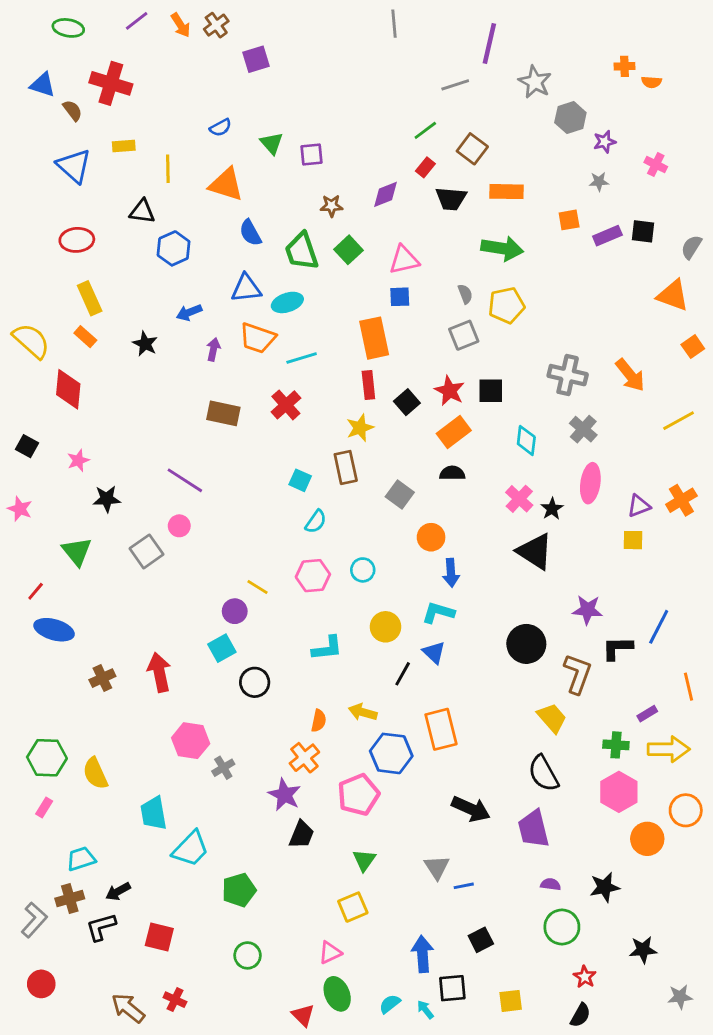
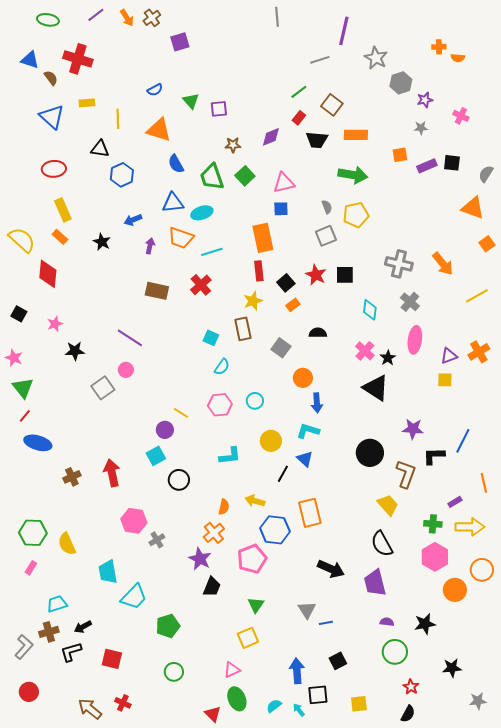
orange rectangle: (454, 432) -> (293, 305), moved, size x0.6
green triangle: (77, 551) -> (23, 388), moved

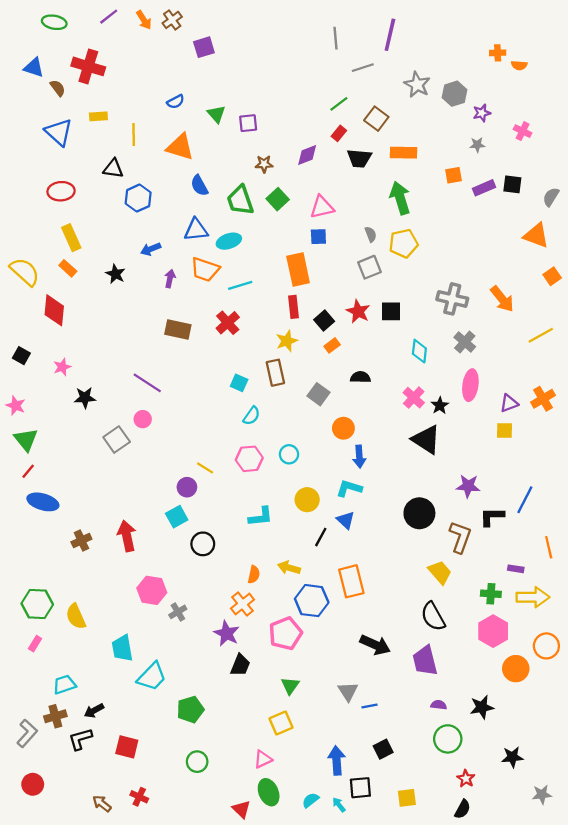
gray line: (277, 17) -> (335, 38), moved
gray star: (376, 58) -> (417, 85), moved
green arrow: (353, 175) -> (400, 198), turned -116
purple rectangle: (455, 502) -> (516, 569), turned 40
brown arrow: (90, 709) -> (102, 804), size x0.7

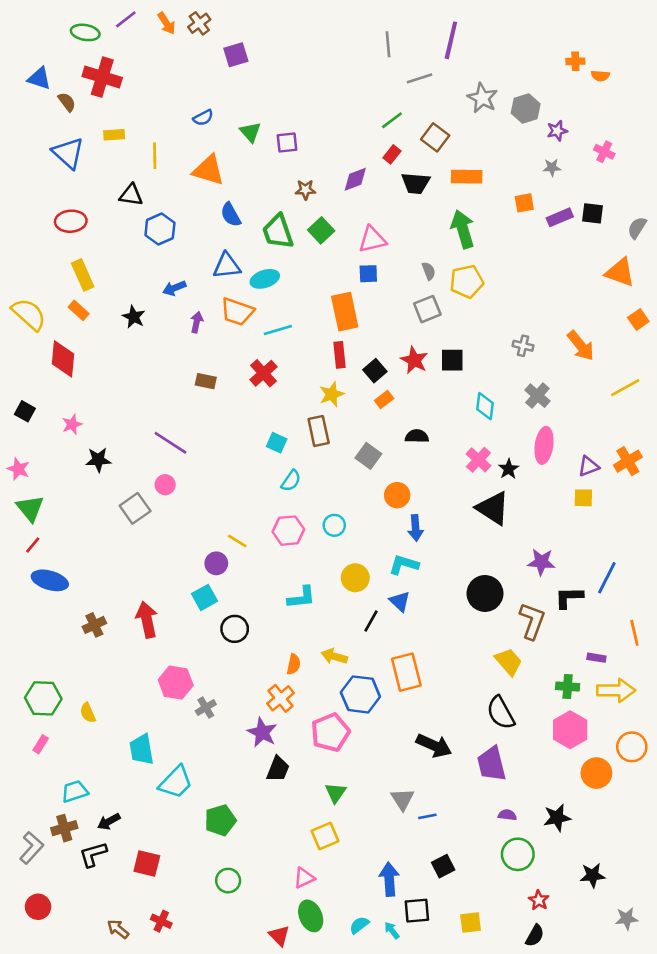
green ellipse: (54, 22) -> (85, 32), moved
gray cross: (452, 299) -> (523, 346), size x0.6
brown rectangle: (178, 330) -> (206, 381), size x0.7
yellow semicircle: (76, 616) -> (88, 713), size x0.7

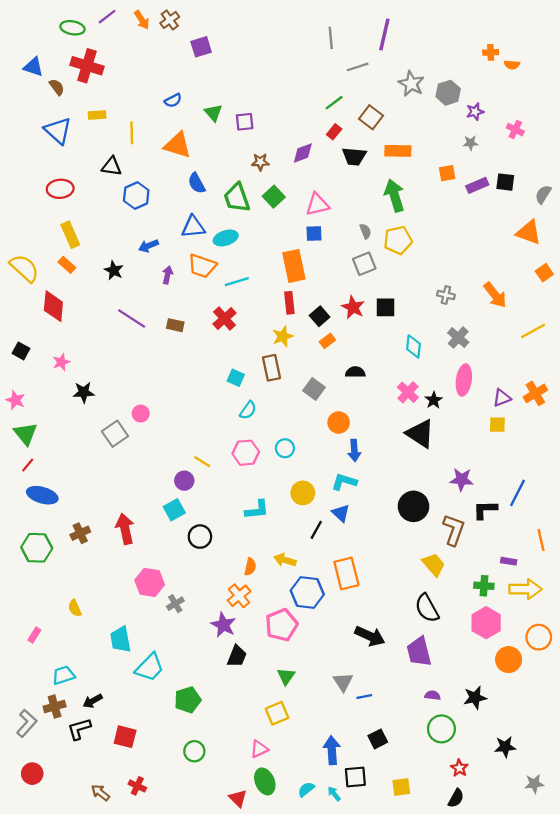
purple line: (170, 443) -> (132, 319), moved
green hexagon: (43, 698) -> (37, 548), moved

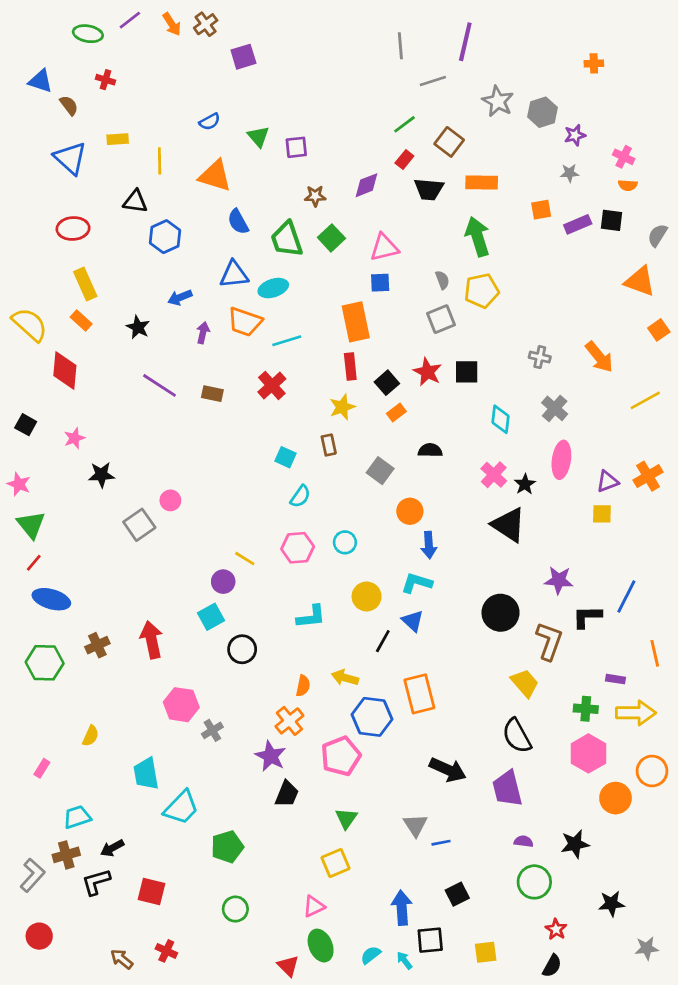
orange semicircle: (512, 65) -> (628, 185), moved
red cross: (87, 66) -> (105, 80), size x0.5
brown rectangle: (271, 368) -> (329, 445), size x0.7
yellow semicircle: (75, 608) -> (91, 736), turned -132

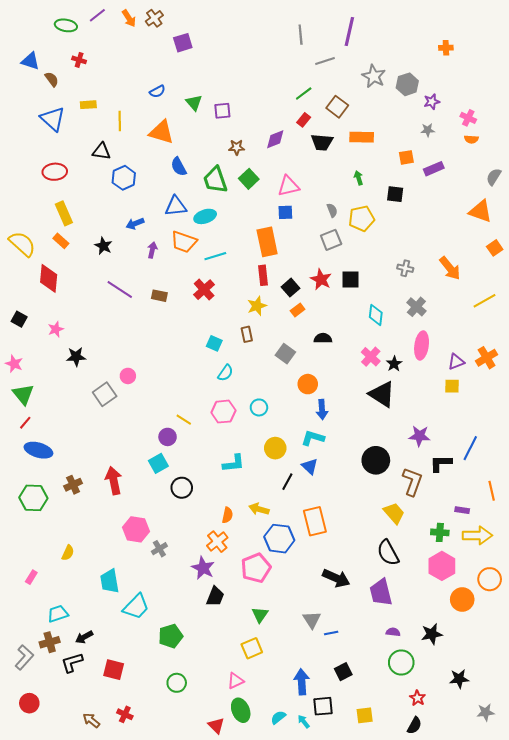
black square: (611, 220) -> (395, 194), moved
green arrow: (478, 237) -> (359, 178), size x0.5

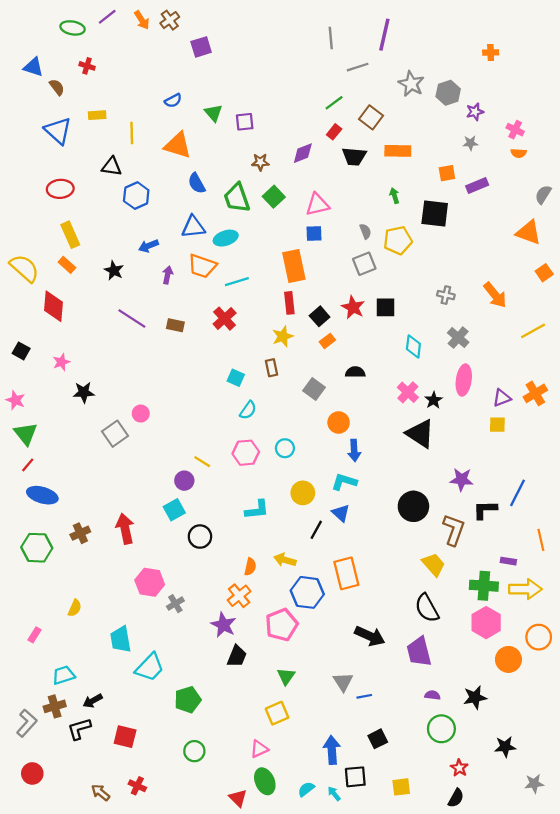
black square: (395, 194) -> (435, 213), size x1.5
green cross: (440, 532) -> (484, 586), size x1.4

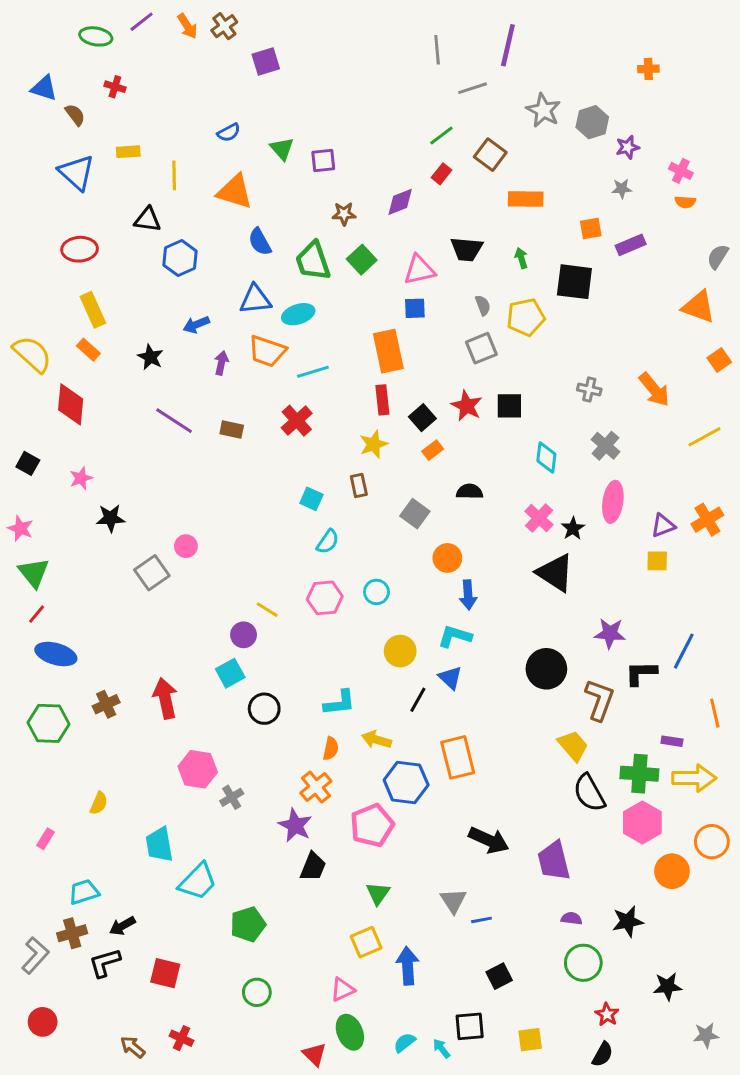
black trapezoid: (354, 156) -> (467, 249), moved
cyan L-shape: (257, 510) -> (340, 703), moved
black semicircle: (427, 608) -> (589, 793), moved
blue arrow: (332, 750) -> (408, 966), moved

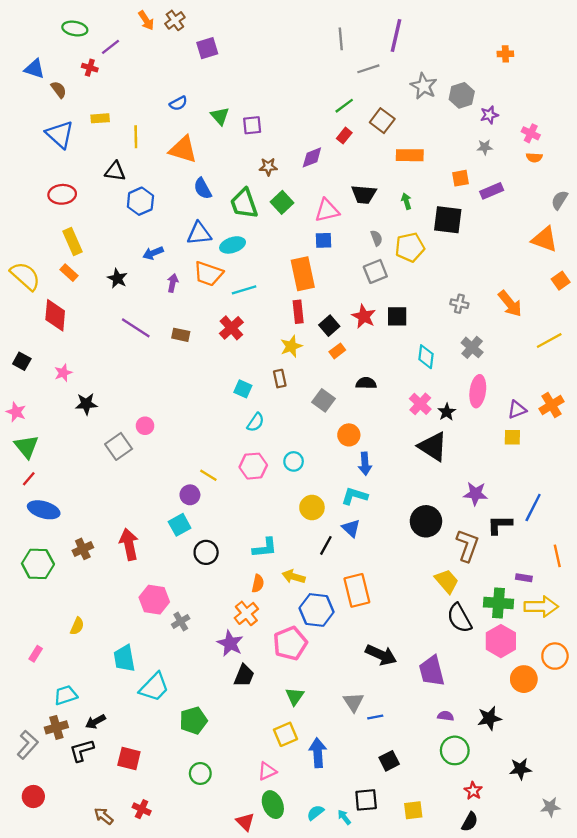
purple line: (142, 22) -> (110, 47), moved

